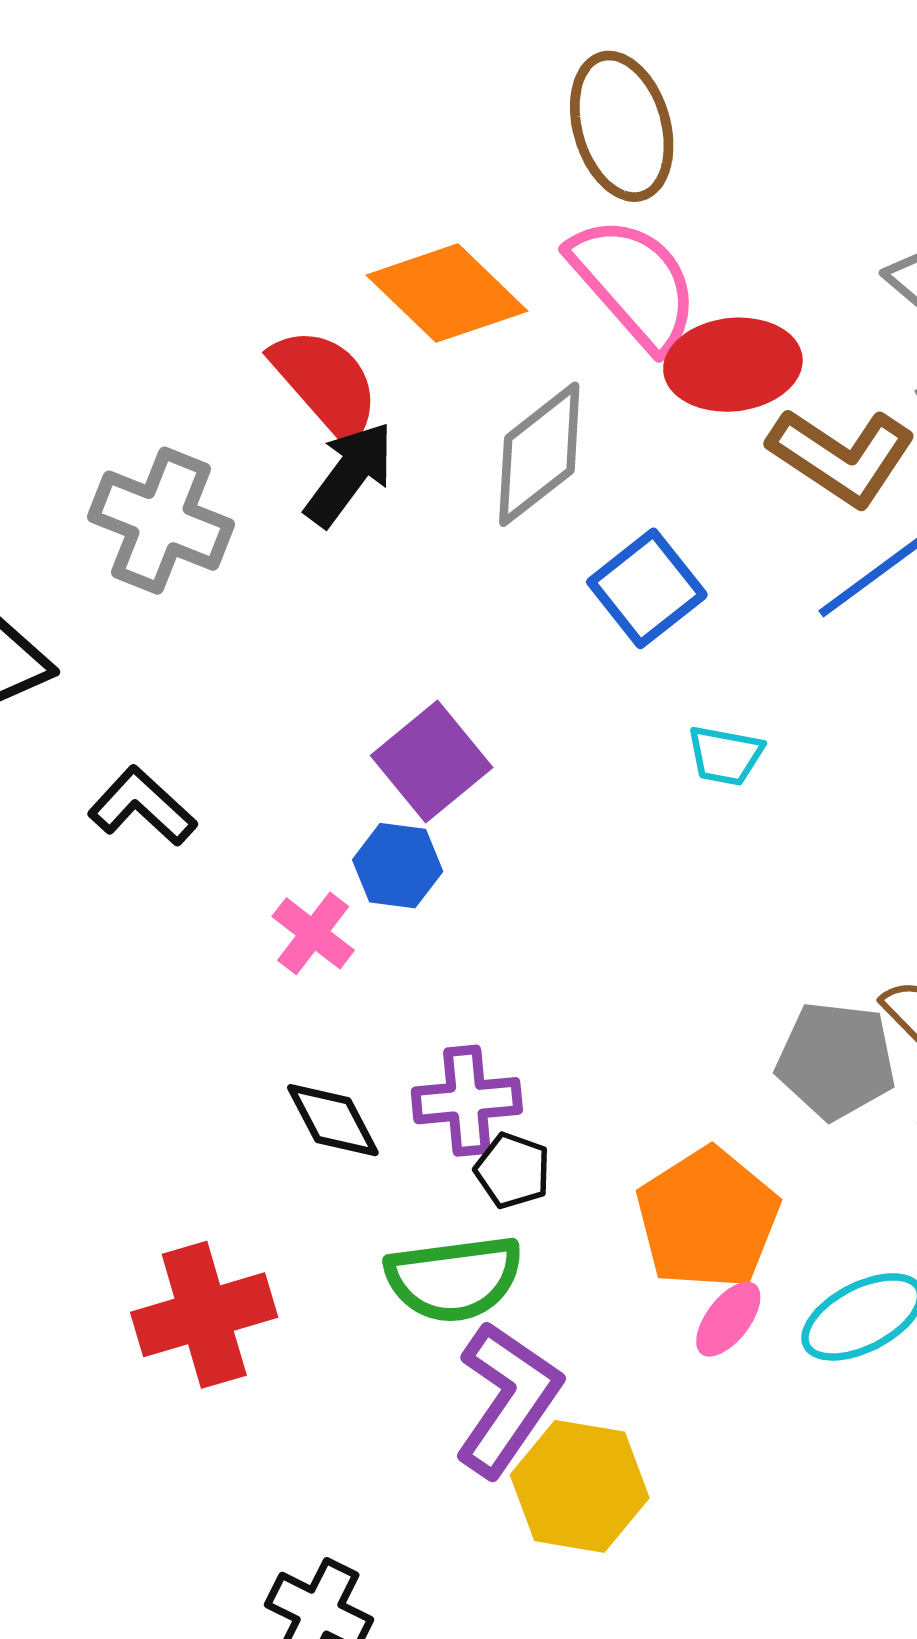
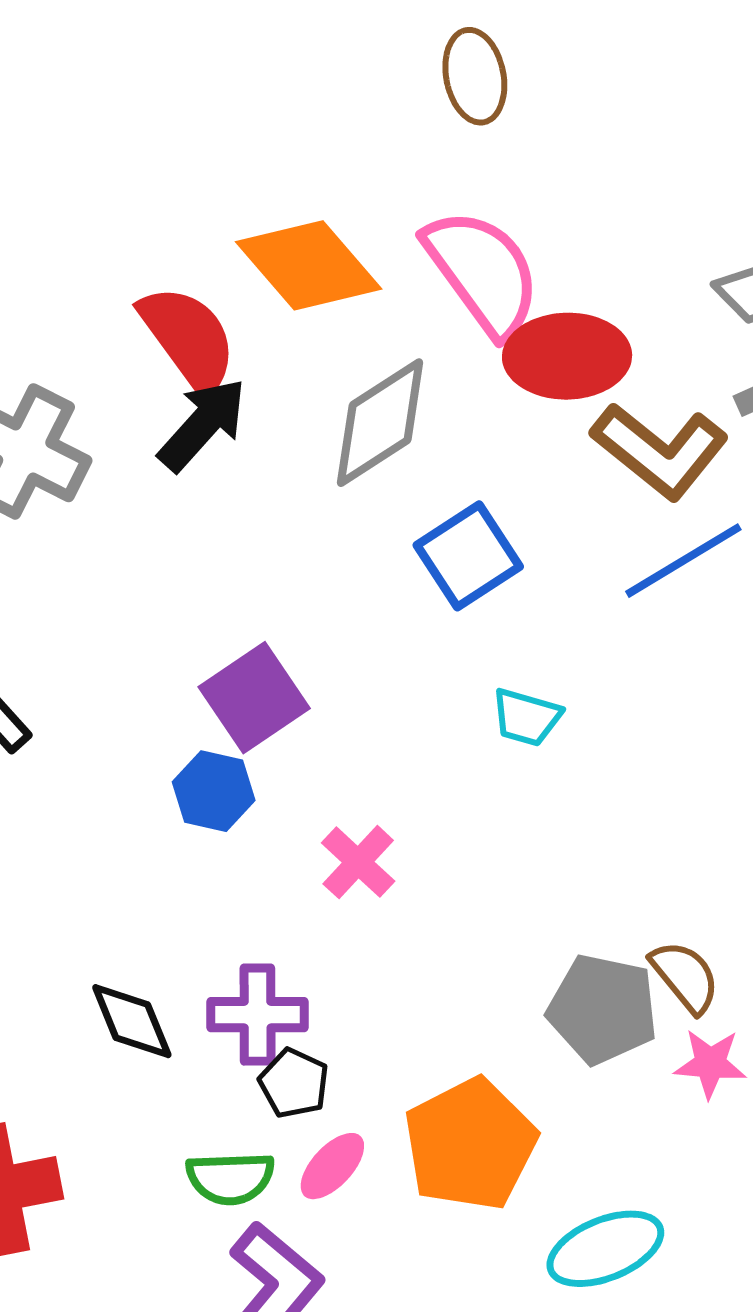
brown ellipse: (622, 126) -> (475, 76), moved, size x0.7
pink cross: (313, 933) -> (358, 862), moved
green semicircle: (454, 1279) -> (230, 1178), size x0.7
pink ellipse: (728, 1319) -> (332, 1166), moved

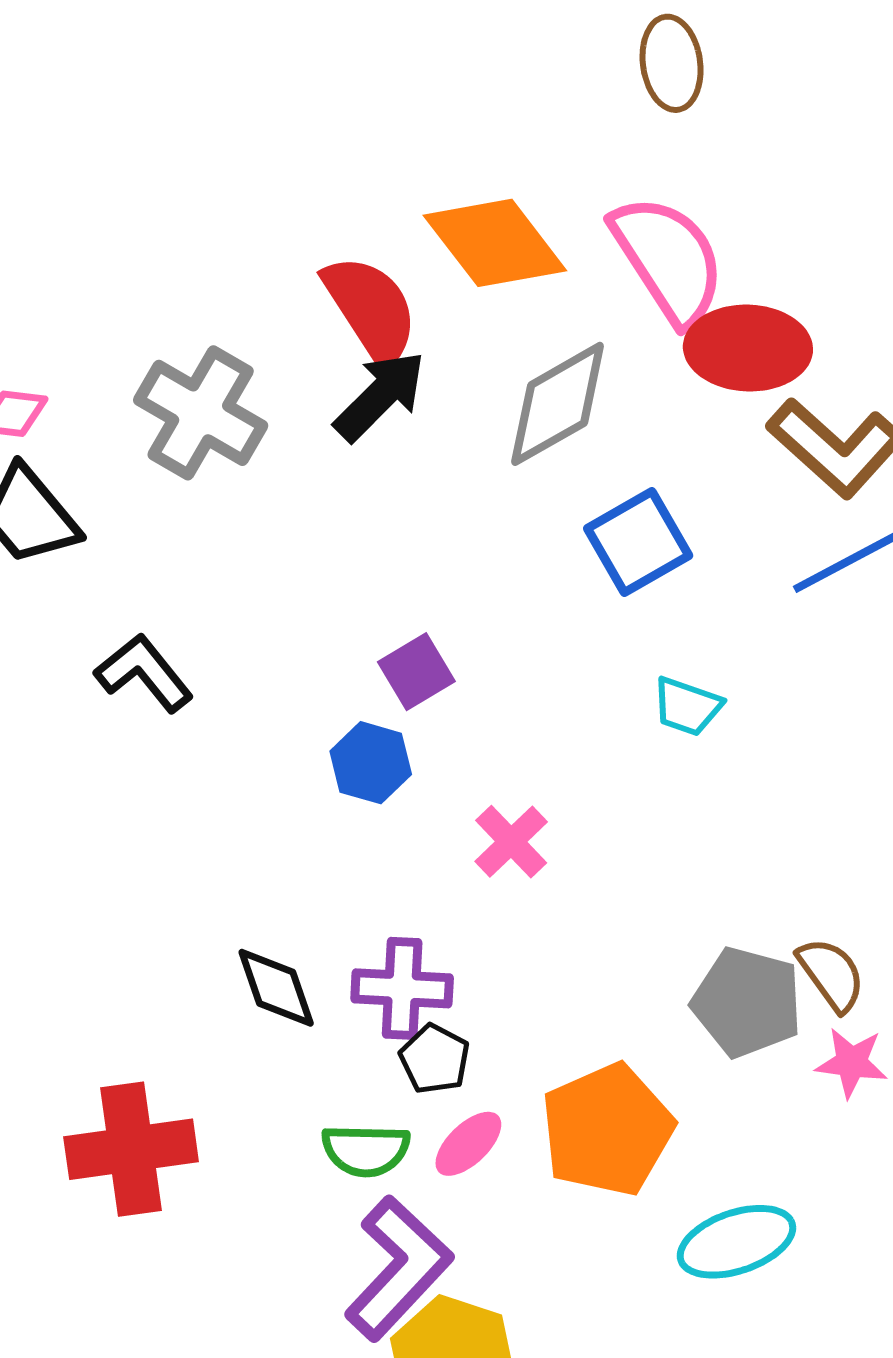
purple square: (254, 698) -> (416, 672), size x0.7

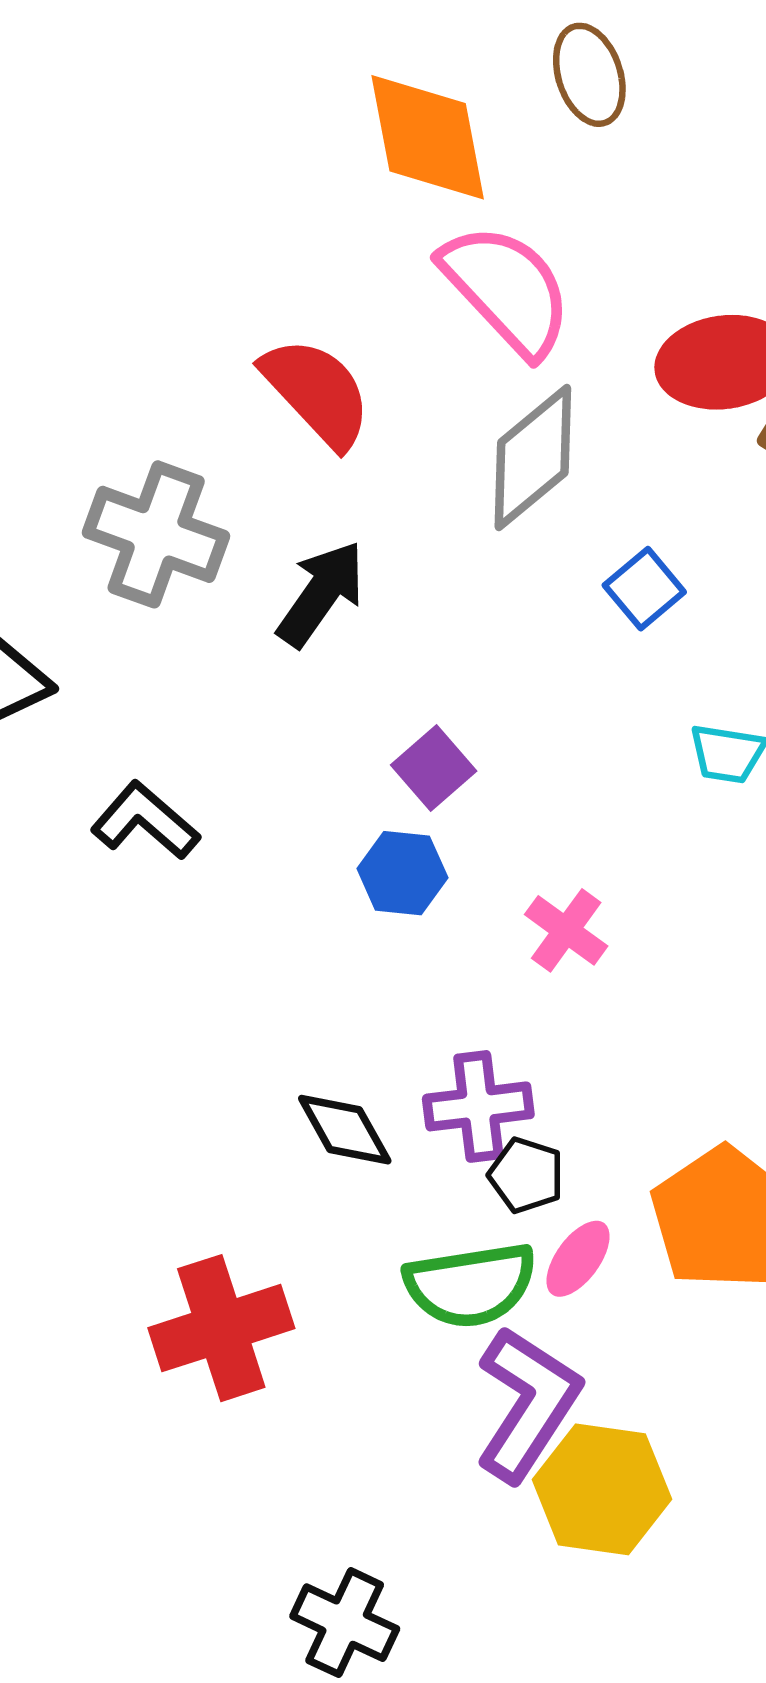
orange diamond: (495, 243) -> (428, 137), moved, turned 37
pink semicircle: (668, 259) -> (507, 289), moved
black arrow: (380, 396) -> (321, 594), moved
blue square: (638, 542) -> (644, 589), size x0.7
green semicircle: (366, 1150) -> (470, 1285), size x1.4

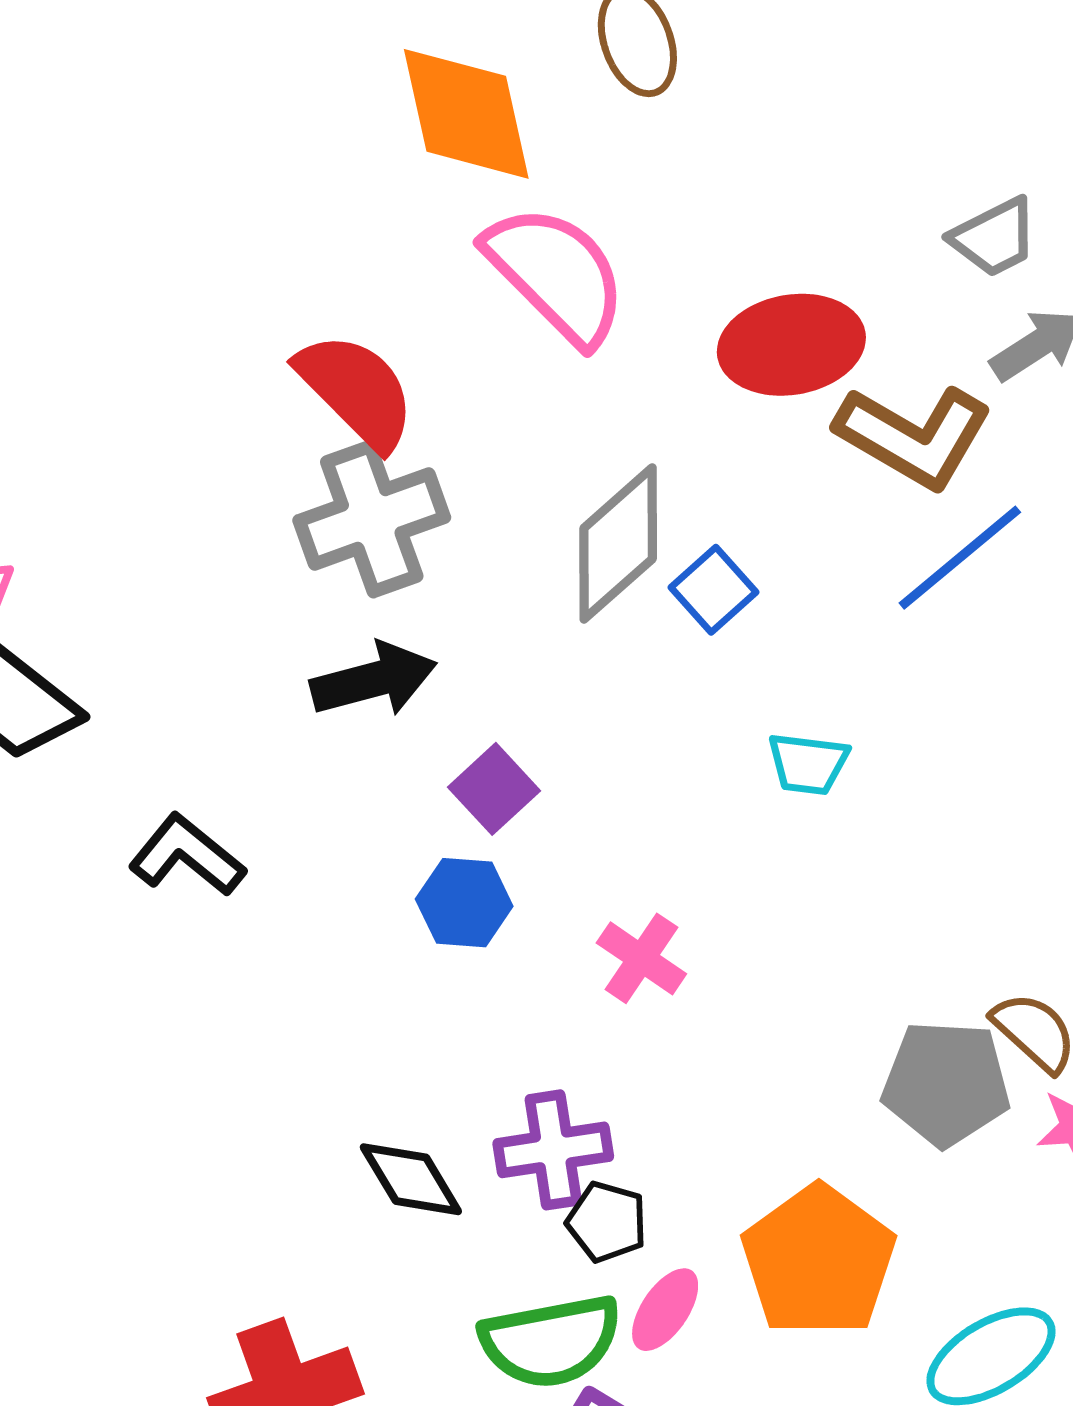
gray diamond: (533, 457) -> (618, 543), moved
gray cross: (156, 534) -> (372, 519), moved, turned -38
black arrow: (321, 594) -> (374, 680), moved, turned 42

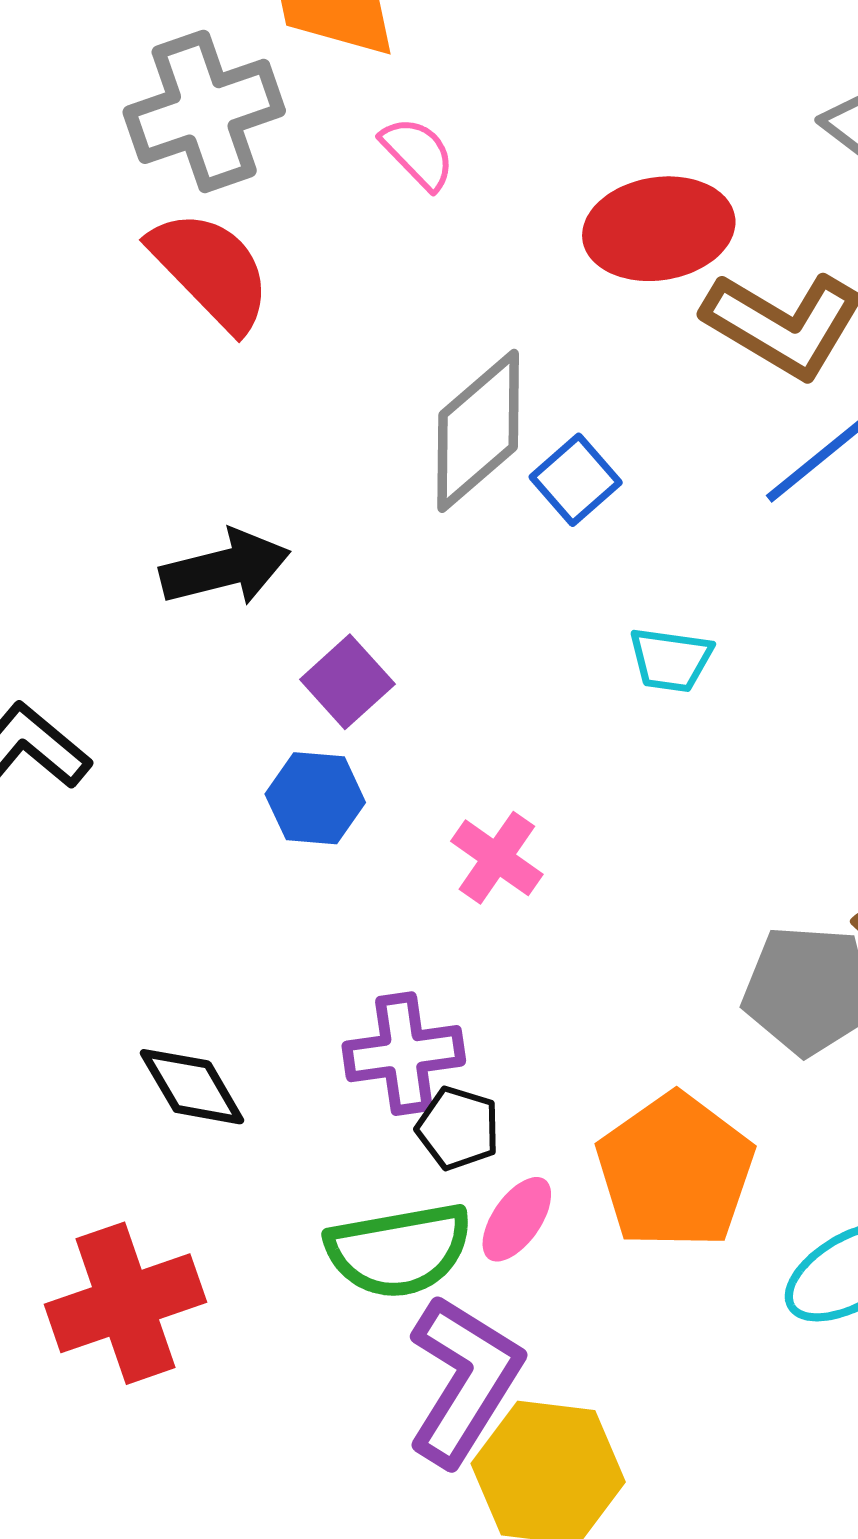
pink semicircle: (556, 274) -> (418, 153), size x0.5
gray cross: (372, 519) -> (204, 111), moved
black diamond: (411, 1179) -> (192, 1087), moved

